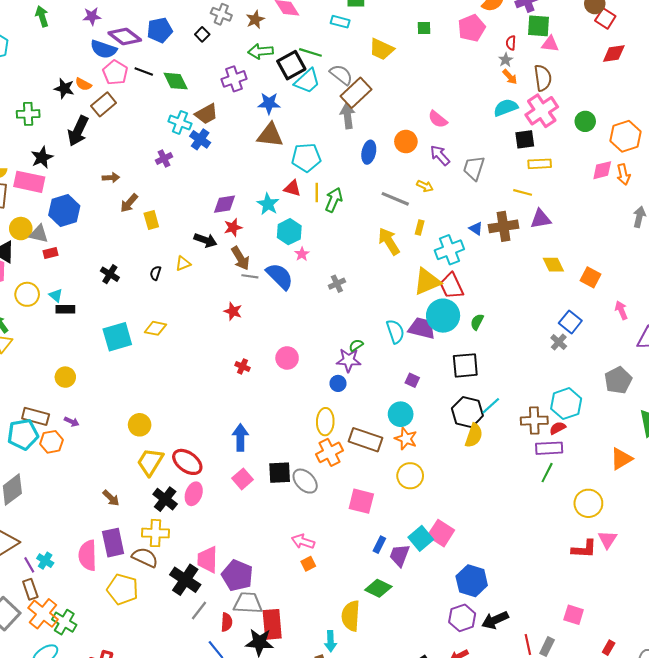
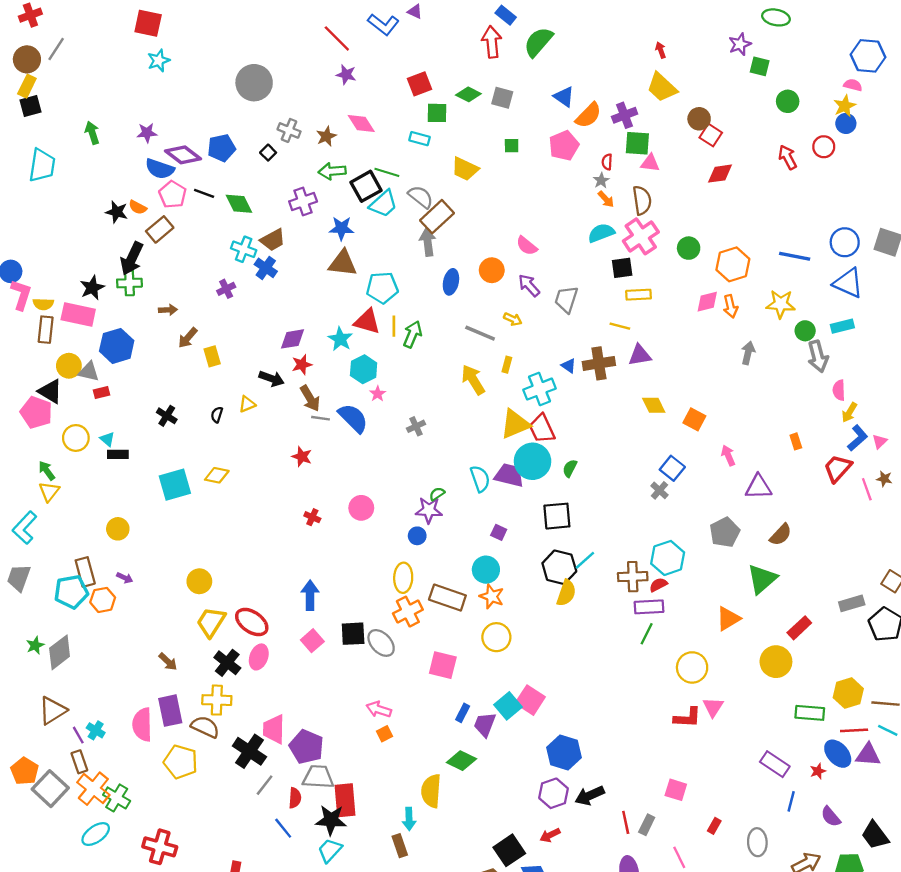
green cross: (28, 114) -> (129, 283), moved
red triangle: (292, 188) -> (367, 321), size x1.4
brown rectangle: (36, 416) -> (85, 572), turned 60

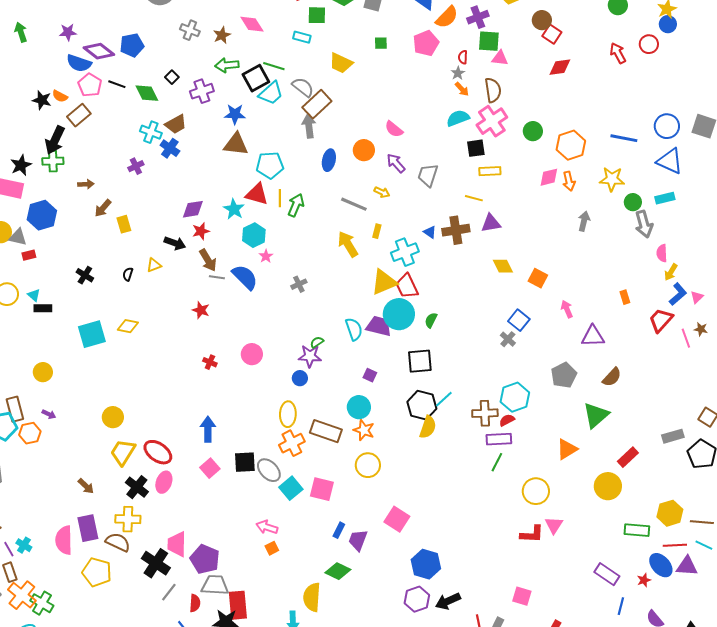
black square: (268, 153) -> (172, 77), moved
cyan square: (508, 706) -> (291, 488), moved

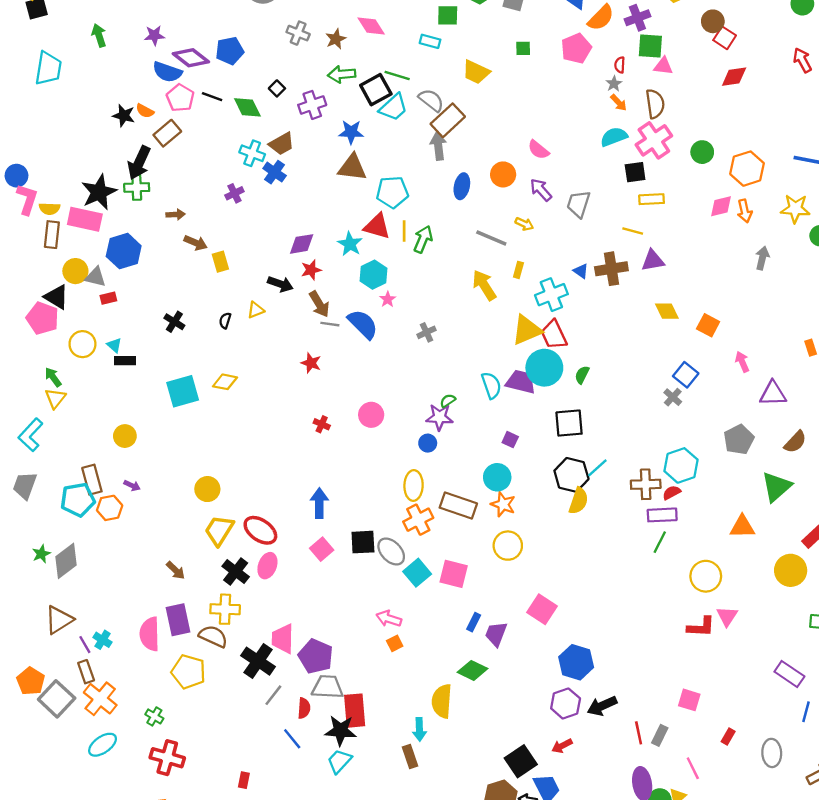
black star: (21, 165) -> (99, 192), size x1.4
brown arrow: (103, 208) -> (196, 243), turned -108
orange triangle: (567, 449) -> (742, 527), turned 30
green cross: (42, 603) -> (154, 716), moved, size x0.7

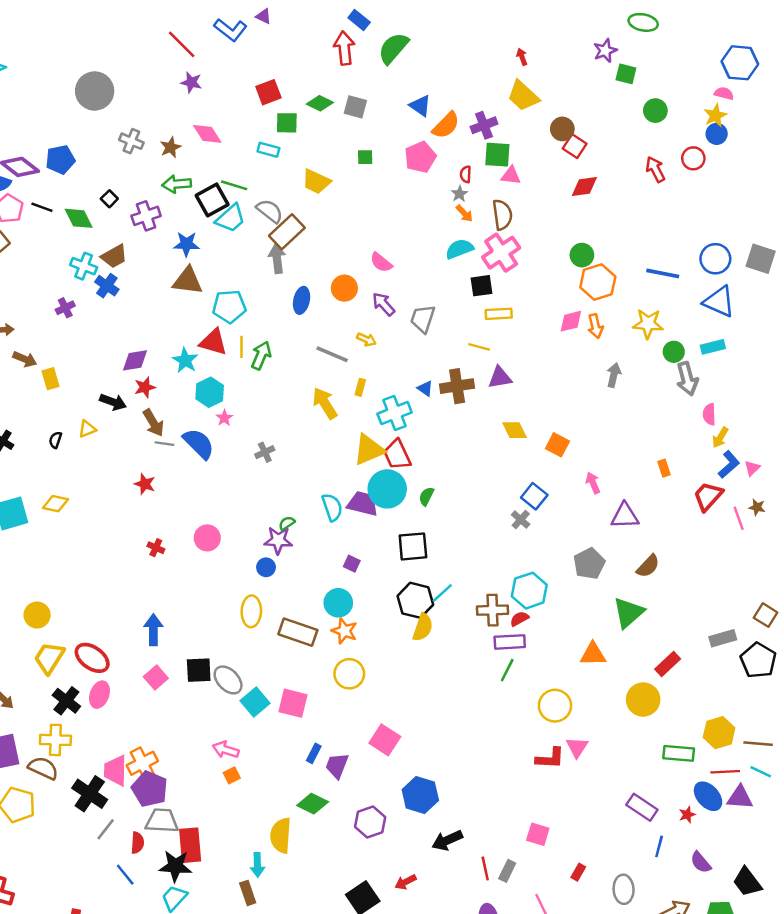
green circle: (702, 152) -> (582, 255), moved
orange cross: (418, 520) -> (142, 763), moved
purple hexagon: (566, 703) -> (370, 822), moved

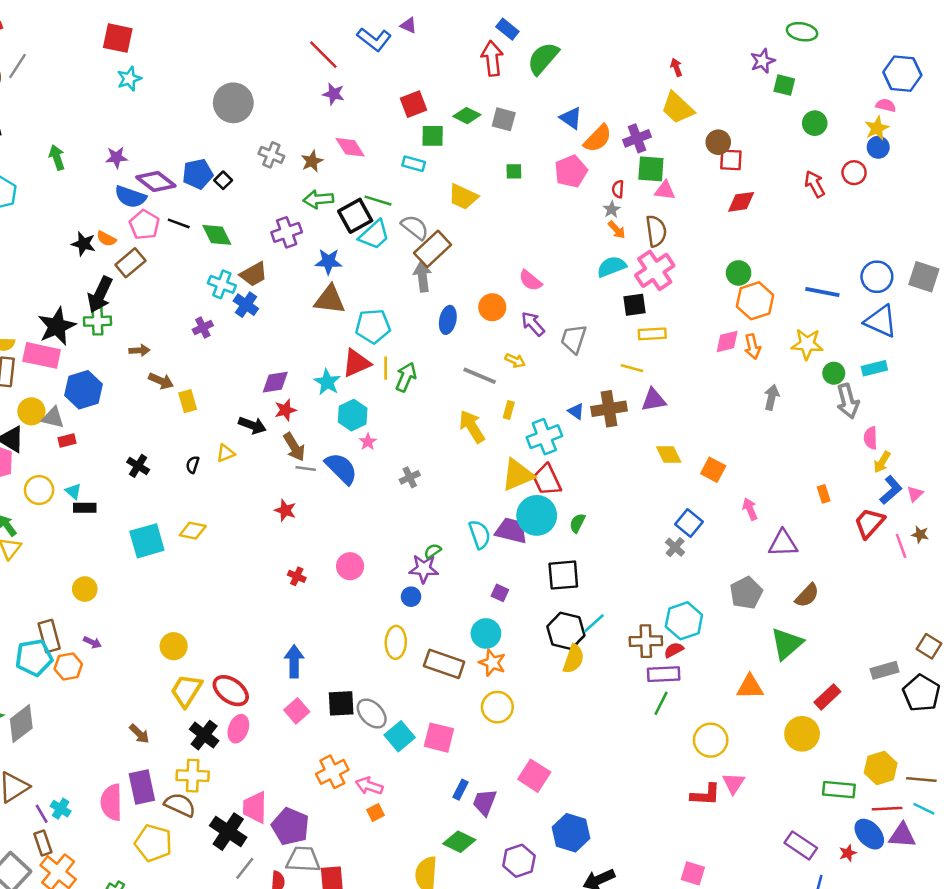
red square: (575, 146) -> (731, 160), turned -30
black square: (109, 199) -> (223, 180), moved
red triangle: (213, 342) -> (356, 363), turned -40
orange cross: (142, 763) -> (332, 772), moved

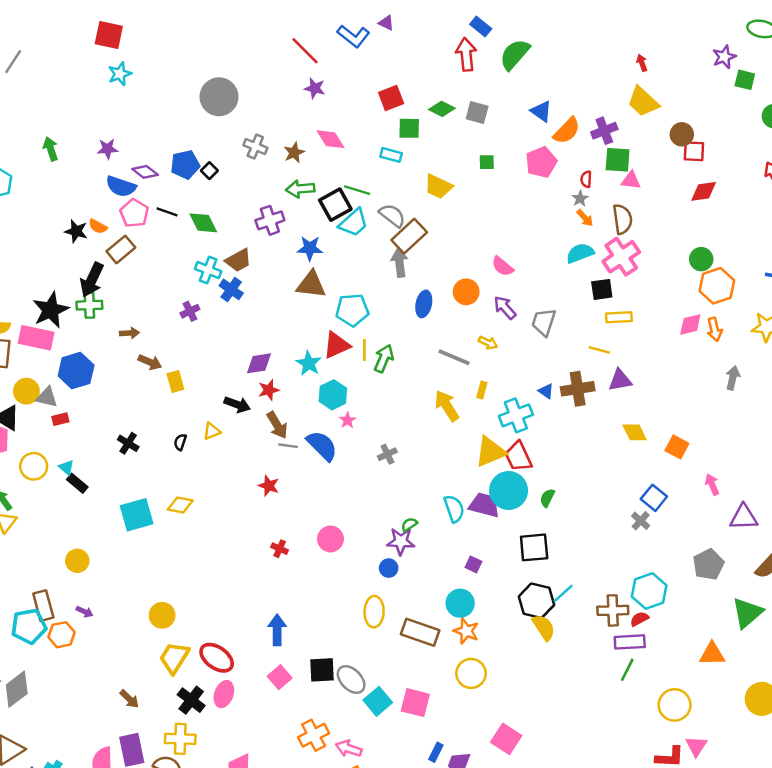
purple diamond: (156, 182) -> (145, 172), size x0.7
black rectangle: (85, 508) -> (77, 483), turned 40
yellow semicircle: (574, 659) -> (544, 627), turned -52

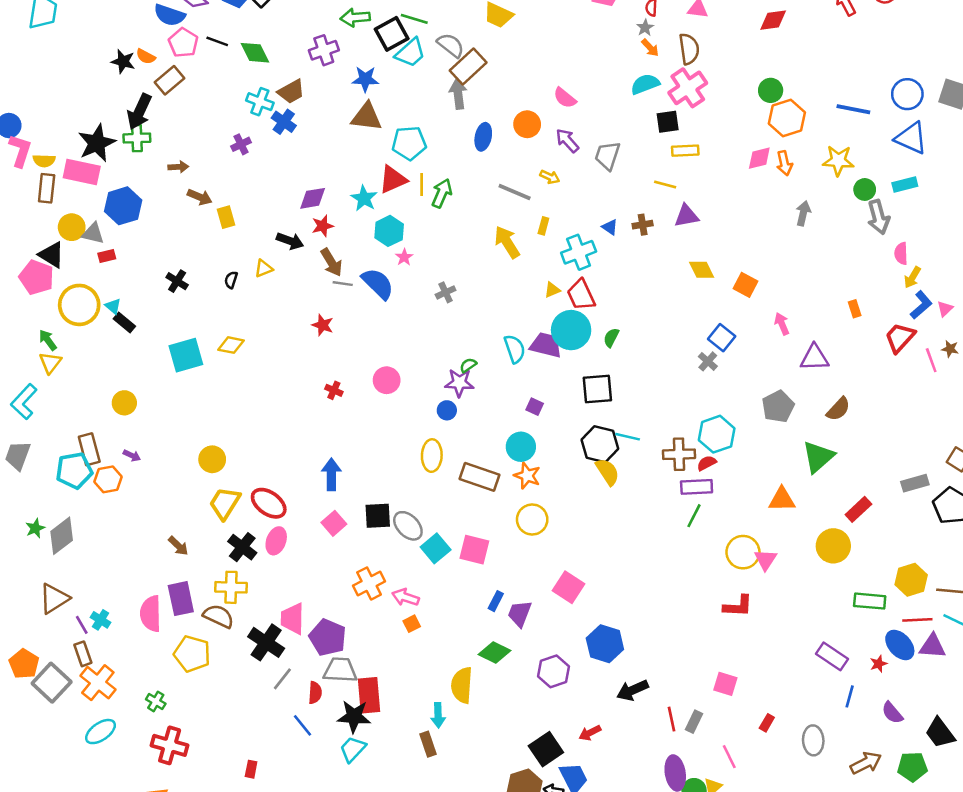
brown cross: (578, 389) -> (643, 225), size x0.6
yellow triangle: (490, 452) -> (552, 290), size x0.5
yellow circle: (34, 466) -> (79, 305), size x1.4
cyan line: (563, 593) -> (628, 437), turned 55
pink triangle: (696, 746) -> (766, 560), moved

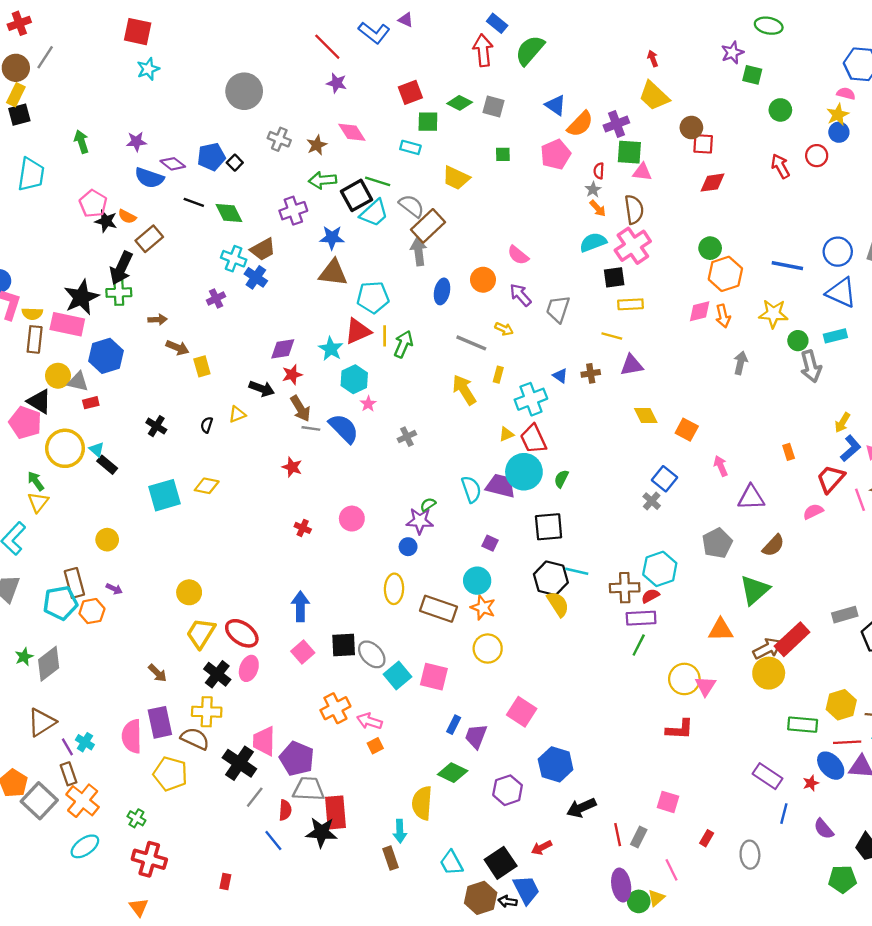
pink pentagon: (183, 43) -> (93, 204), moved
pink semicircle: (901, 253) -> (813, 512), moved, turned 66
red rectangle: (858, 509) -> (792, 639), size x1.4
cyan trapezoid: (353, 749) -> (451, 863), moved, turned -72
brown arrow: (866, 763) -> (767, 649), moved

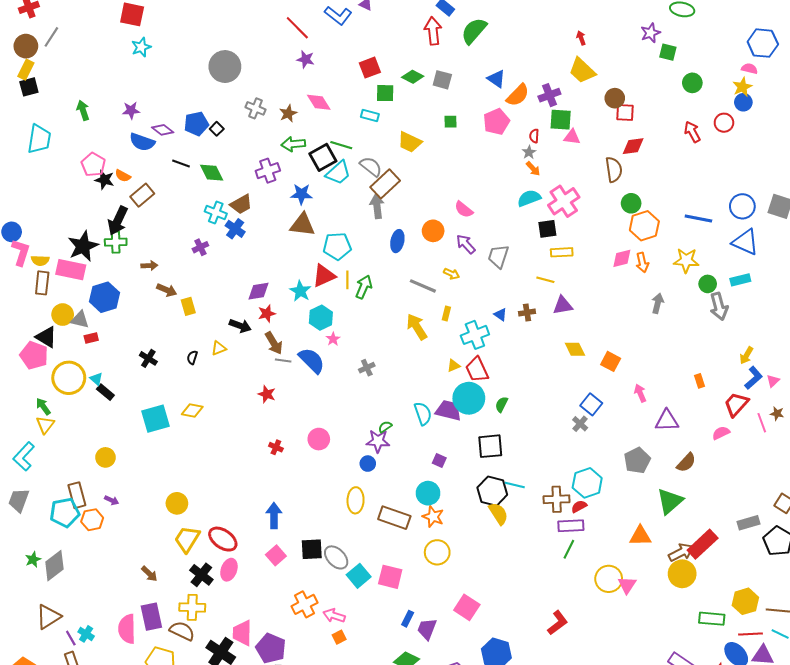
brown semicircle: (634, 209) -> (614, 170), moved
red L-shape: (680, 729) -> (558, 623), moved, turned -40

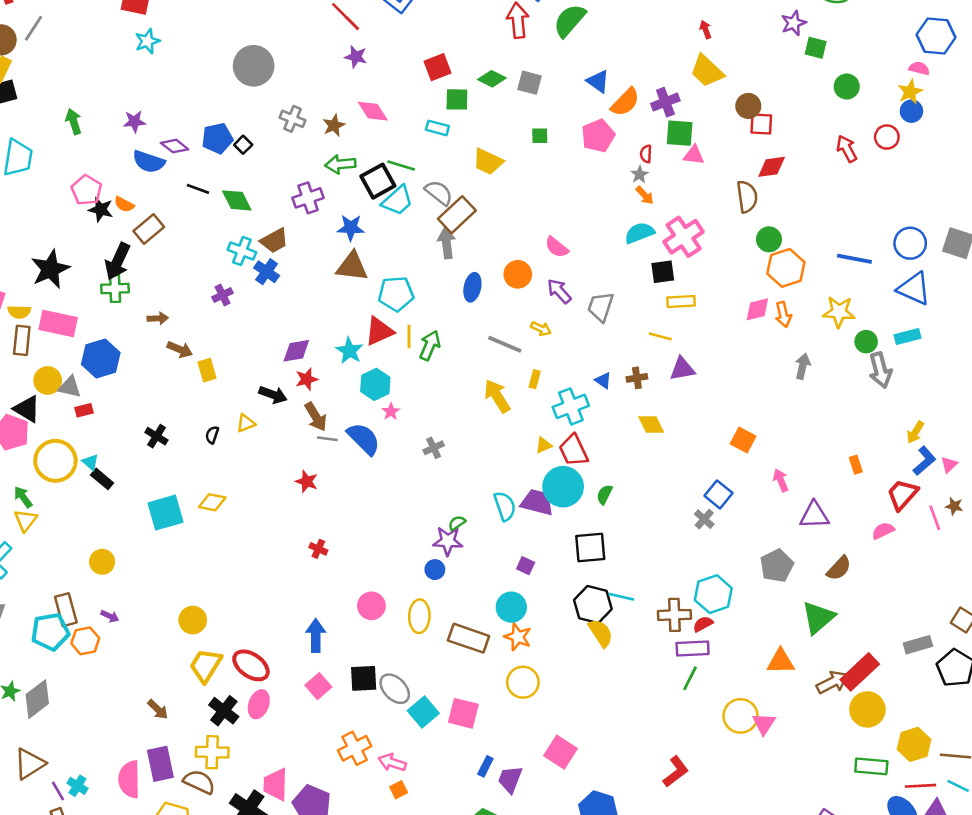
black star: (83, 246) -> (50, 269), moved
yellow diamond: (575, 349) -> (651, 425), moved
pink circle: (319, 439) -> (371, 606), moved
yellow circle: (682, 574) -> (867, 709), moved

